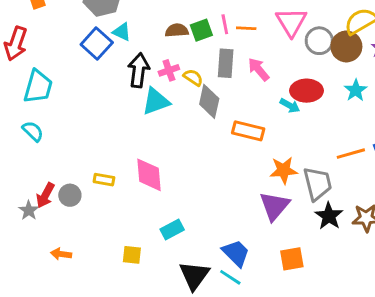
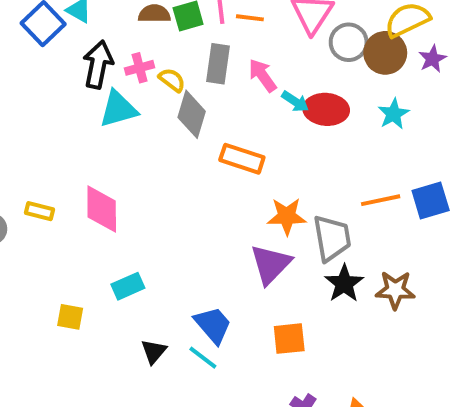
cyan arrow: (290, 106) -> (295, 101), moved
black triangle: (194, 275) -> (154, 351), size x0.6

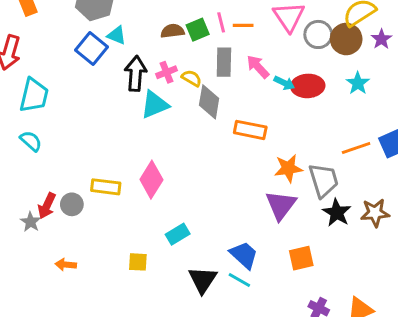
pink diamond: (102, 209) -> (151, 180), turned 39
yellow rectangle: (39, 211) -> (106, 187), size x1.4
black triangle: (154, 351) -> (203, 280), size x1.5

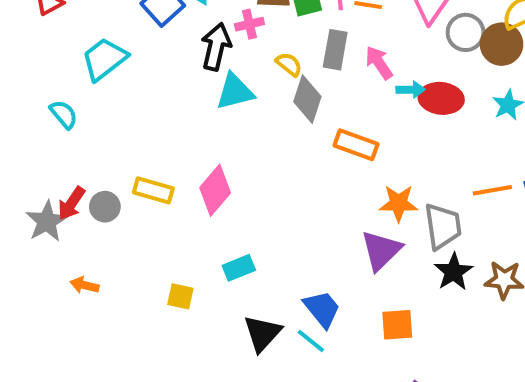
pink cross: (166, 72) -> (249, 24), moved
cyan arrow: (284, 83) -> (411, 90), turned -36
cyan trapezoid: (34, 95) -> (104, 59), moved, turned -150
gray star: (31, 222) -> (47, 221), size x1.5

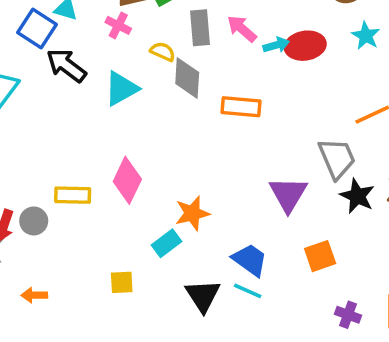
pink cross: (249, 24) -> (118, 25), turned -35
black arrow: (216, 47) -> (66, 65), moved, turned -51
orange star: (399, 203) -> (192, 213), moved

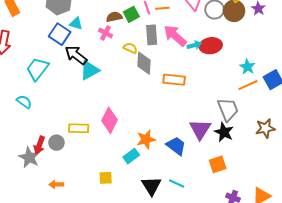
pink arrow: (242, 29) -> (175, 36), size x1.4
cyan star: (366, 36) -> (247, 67), moved
cyan triangle: (121, 89) -> (90, 70), moved
black star: (357, 196) -> (224, 132), moved
blue trapezoid: (250, 260) -> (176, 146), moved

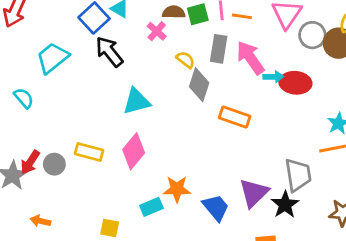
cyan triangle: (90, 70) -> (136, 101), moved

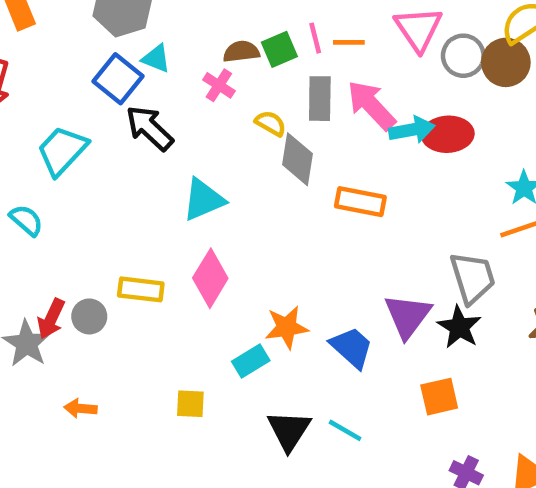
cyan arrow: (273, 77) -> (412, 130), size x1.4

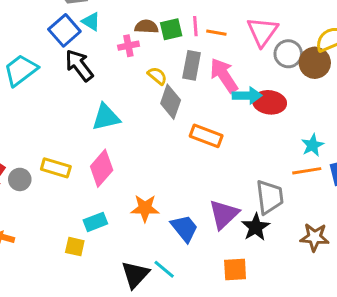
pink cross: (219, 85) -> (128, 46), turned 36
cyan rectangle: (251, 361) -> (95, 222), moved
cyan line: (345, 430) -> (164, 269), moved

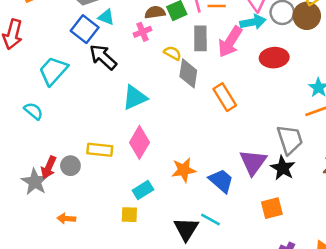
pink arrow: (224, 75) -> (230, 42), turned -104
cyan arrow: (247, 96) -> (253, 22), moved
orange rectangle: (206, 136) -> (225, 97), turned 48

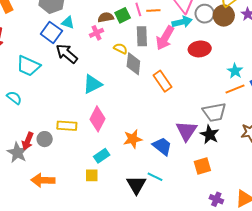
cyan trapezoid: (53, 71) -> (28, 66), turned -105
gray trapezoid: (290, 140) -> (214, 112), turned 100
orange arrow: (66, 218) -> (43, 180), size x1.6

